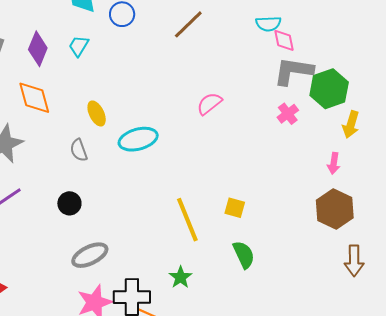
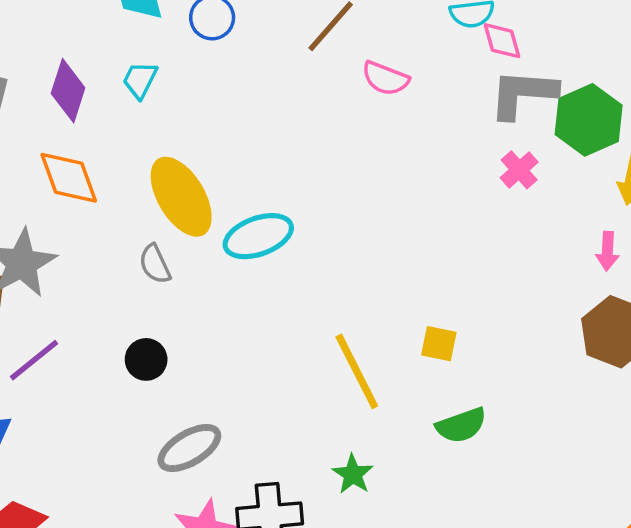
pink semicircle: (209, 104) -> (385, 78), moved, turned -116
yellow ellipse: (97, 113) -> (181, 197), size x1.8
green semicircle: (244, 255) -> (461, 425), turned 100

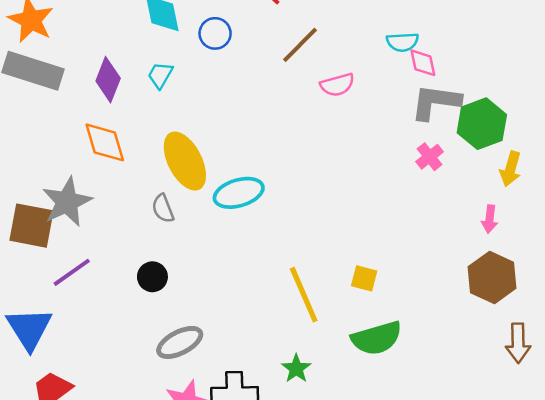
pink semicircle: (385, 78) -> (337, 85), turned -40
green semicircle: (461, 425) -> (377, 338), size x1.4

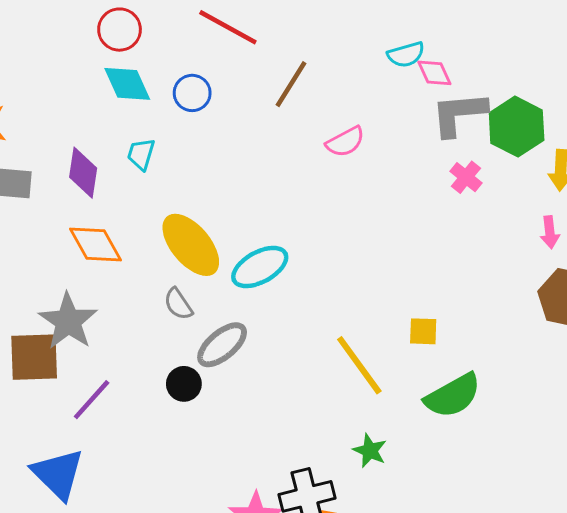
pink semicircle: (337, 85) -> (345, 142), moved
gray ellipse: (180, 342) -> (222, 345), moved

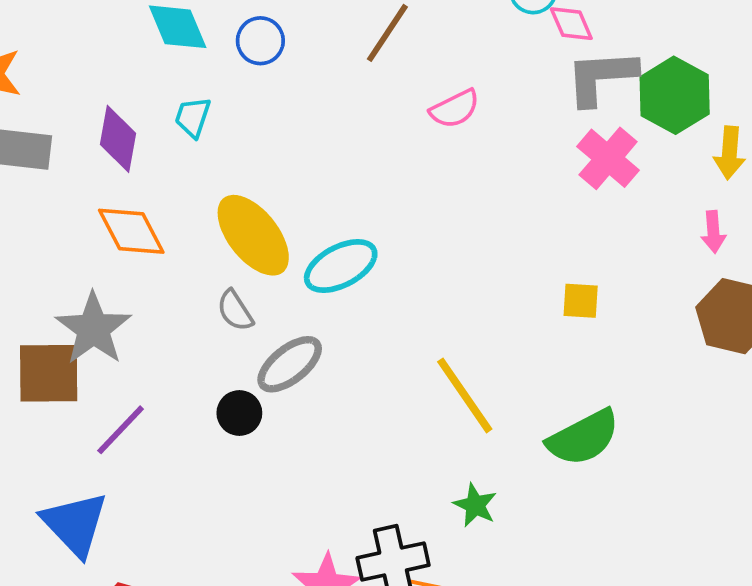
pink cross: (466, 177) -> (608, 158), size x1.5
yellow square: (423, 331) -> (581, 301), moved

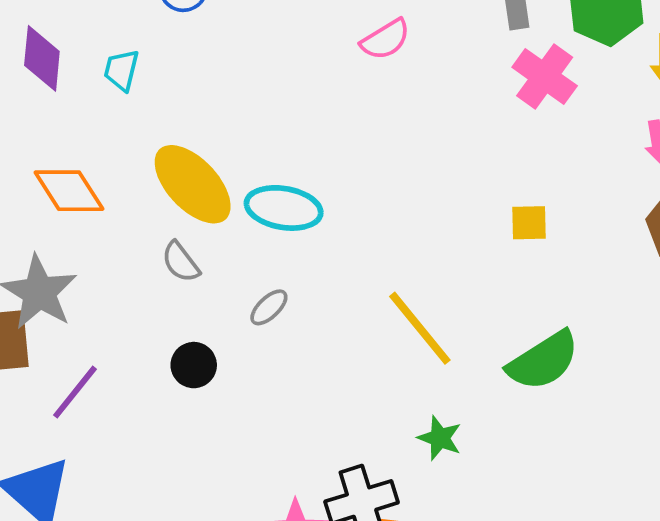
purple diamond: (118, 139) -> (42, 58), moved
cyan ellipse: (341, 266) -> (284, 208), turned 42
gray ellipse: (290, 364) -> (269, 307), moved, size x0.6

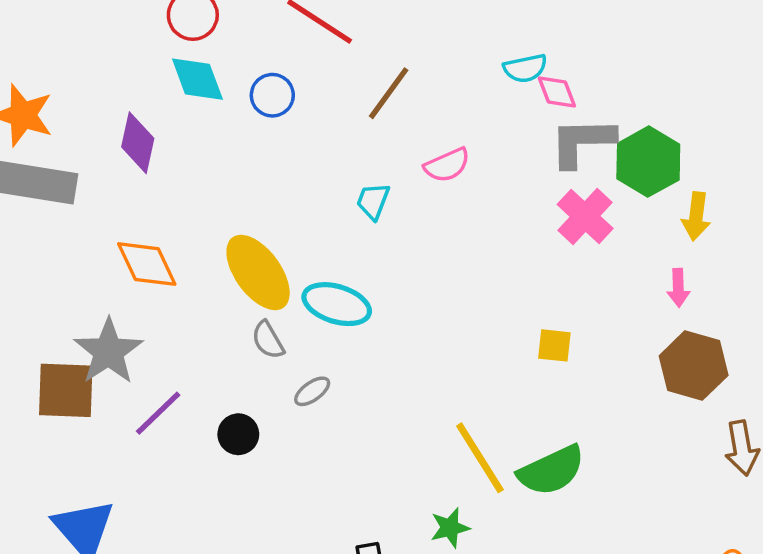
cyan trapezoid: (121, 70) -> (373, 201), moved
gray semicircle: (181, 262) -> (268, 340), moved
yellow line: (420, 328) -> (480, 458), moved
purple line: (75, 392) -> (158, 413), moved
green star: (440, 438) -> (450, 528), turned 30

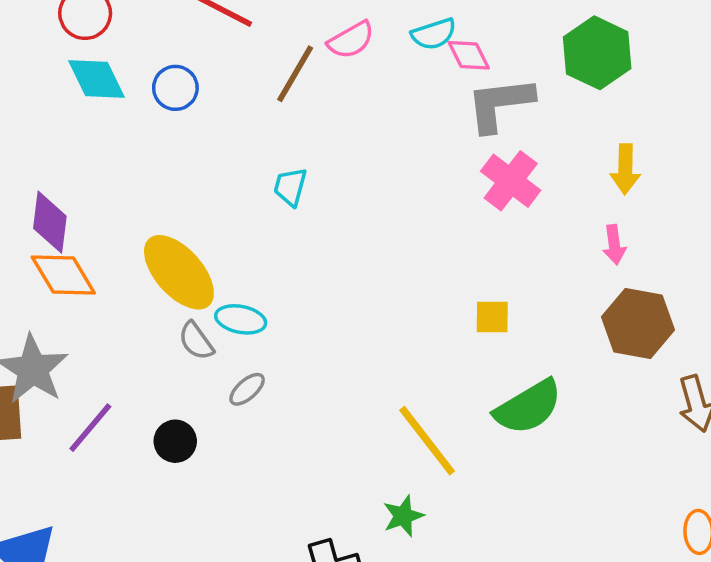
purple diamond: (138, 143) -> (50, 222), moved
green hexagon: (648, 162) -> (597, 53), moved
pink semicircle: (447, 165) -> (351, 40), moved
cyan ellipse: (337, 304) -> (241, 319), moved, size x0.7
green semicircle: (551, 470) -> (528, 407), moved

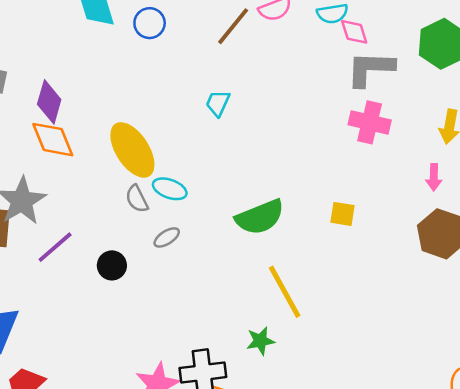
pink cross: (511, 181) -> (370, 122), turned -33
green semicircle: (528, 407) -> (260, 217), moved

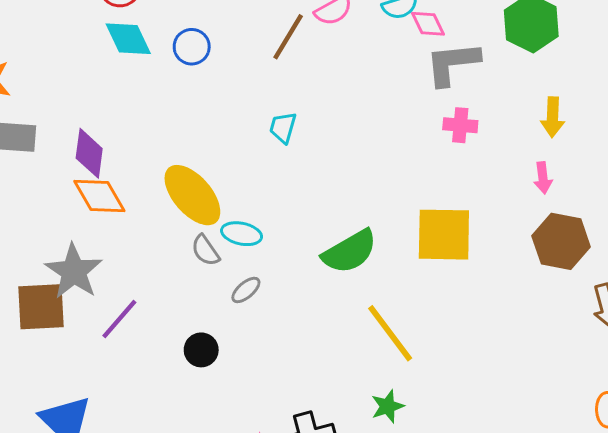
pink cross: (370, 122) -> (460, 125), size x0.7
yellow square: (343, 214) -> (444, 235), size x2.0
black circle: (112, 265) -> (201, 350), moved
green star: (260, 341) -> (387, 406), moved

